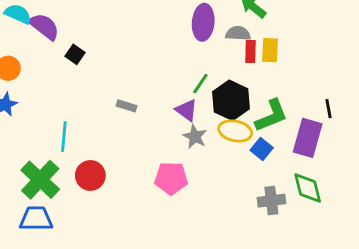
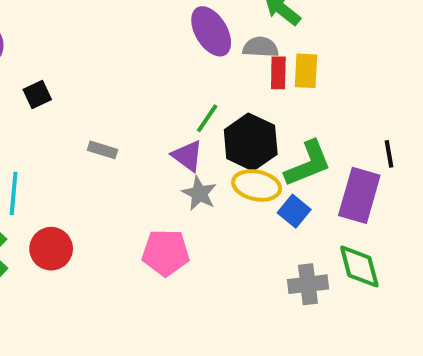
purple ellipse: (203, 22) -> (211, 31), turned -36
black square: (75, 54) -> (37, 95), moved, turned 30

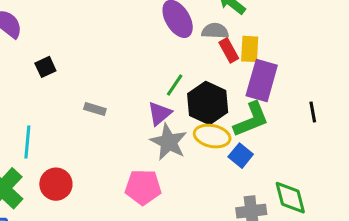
red rectangle: (278, 73) -> (229, 50), turned -30
purple triangle: (187, 156) -> (160, 114), turned 44
gray star: (199, 193) -> (169, 142), size x1.4
purple rectangle: (359, 195) -> (262, 80), moved

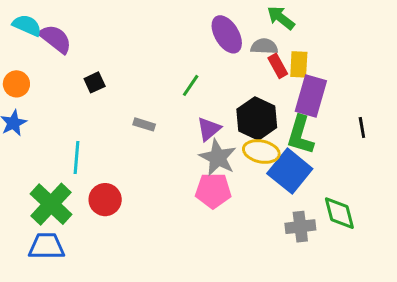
green line: (175, 85) -> (191, 85), moved
green L-shape: (251, 120) -> (300, 135), turned 129
blue square: (241, 156) -> (290, 171), size x1.8
pink pentagon: (143, 187) -> (213, 191), moved

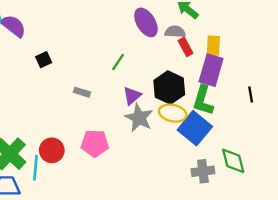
yellow rectangle: (299, 64) -> (213, 46), moved
cyan line: (77, 158) -> (35, 168), moved
pink pentagon: (213, 191) -> (95, 143), moved

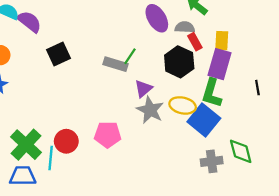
black square: (44, 60) -> (58, 54), size x1.5
black hexagon: (169, 88) -> (179, 62), moved
gray rectangle: (82, 92) -> (115, 64), moved, size x1.5

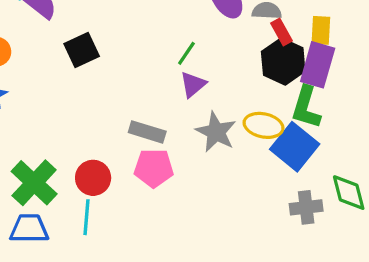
black hexagon: (179, 62) -> (283, 61), moved
gray rectangle: (115, 64) -> (147, 132), moved
purple triangle: (143, 89) -> (193, 84), moved
cyan line: (51, 158) -> (87, 217), moved

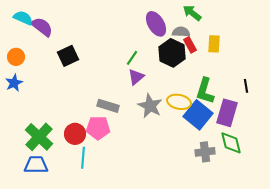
black hexagon: (283, 61) -> (172, 53), moved
purple rectangle: (318, 65) -> (227, 113), moved
pink pentagon: (154, 168) -> (98, 128), moved
cyan line: (87, 217) -> (83, 158), moved

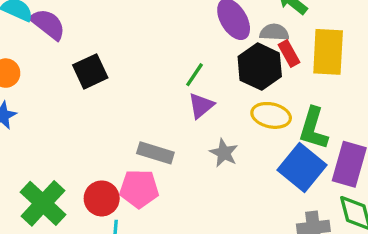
yellow rectangle: (214, 44) -> (328, 52), size x1.6
yellow ellipse: (179, 102) -> (271, 115), moved
gray star: (150, 106) -> (224, 153), size x0.7

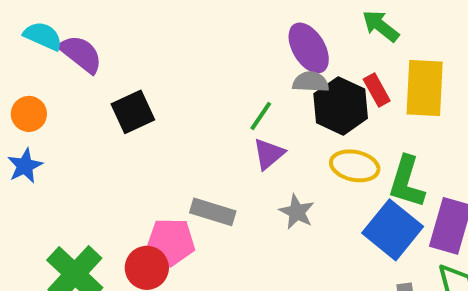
gray semicircle: (274, 32) -> (311, 82), moved
pink pentagon: (139, 189) -> (171, 242), moved

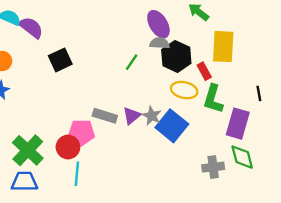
red rectangle: (377, 90) -> (204, 71), moved
purple triangle: (269, 154) -> (132, 116), moved
blue square: (393, 230) -> (172, 126), moved

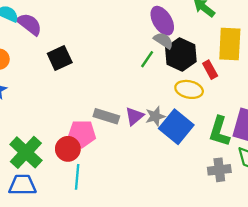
gray semicircle: (160, 43) -> (163, 41), turned 30
green line: (132, 62) -> (147, 59), moved
green L-shape: (213, 99) -> (219, 131), moved
gray star: (152, 116) -> (155, 116), turned 30

